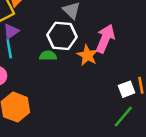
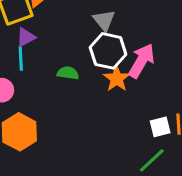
white hexagon: (62, 36) -> (108, 51), moved

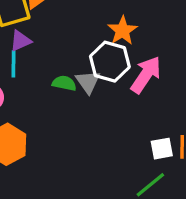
gray triangle: (104, 20) -> (88, 82), moved
orange star: (117, 79) -> (123, 31), moved

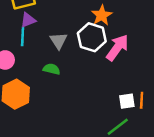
gray triangle: (88, 82) -> (59, 41), moved
green semicircle: (64, 83) -> (52, 69), moved

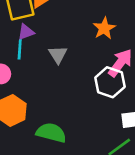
white hexagon: (92, 37) -> (110, 82), moved
green semicircle: (52, 69) -> (51, 133), moved, size x1.6

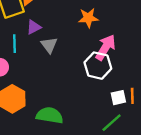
orange star: (104, 28) -> (88, 18), turned 30
purple triangle: (26, 32) -> (34, 27), moved

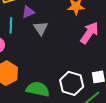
white hexagon: (98, 66) -> (72, 83), moved

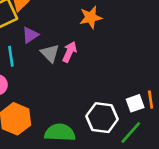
pink arrow: (89, 33) -> (70, 52), moved, size x0.7

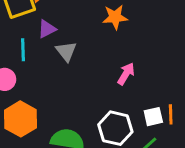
pink arrow: (70, 52) -> (126, 74), moved

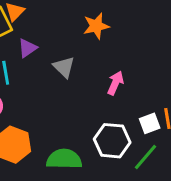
gray triangle: (66, 51) -> (64, 67), moved

